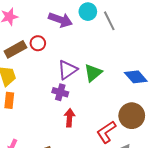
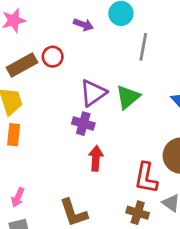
purple arrow: (60, 20) -> (83, 25), size x0.6
gray line: (109, 21) -> (143, 47), moved, turned 36
red L-shape: (106, 132) -> (146, 178), turned -45

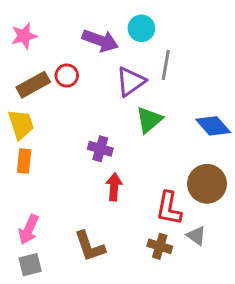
purple arrow: (83, 25) -> (100, 40), size x1.6
purple triangle: (93, 93) -> (131, 82), moved
pink arrow: (18, 197) -> (29, 230), size x1.4

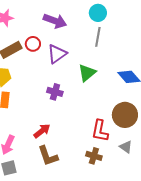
cyan circle: (141, 28) -> (98, 13), moved
purple triangle: (131, 82) -> (57, 54), moved
red arrow: (114, 187) -> (42, 131), moved, turned 48
gray triangle: (196, 236) -> (126, 147), moved

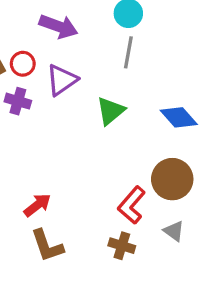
purple cross: (55, 92) -> (18, 101), moved
red L-shape: (100, 131) -> (132, 205), turned 30

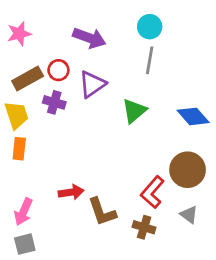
red arrow: (37, 205) -> (71, 192), turned 30
brown L-shape: (47, 246) -> (102, 212), moved

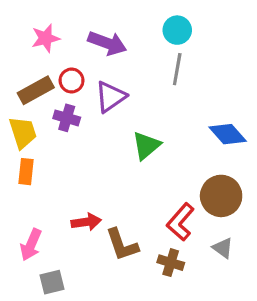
pink star: (19, 34) -> (46, 38), moved
green triangle: (134, 111) -> (146, 146), moved
gray square: (25, 244) -> (52, 282), moved

